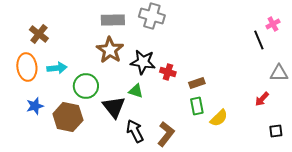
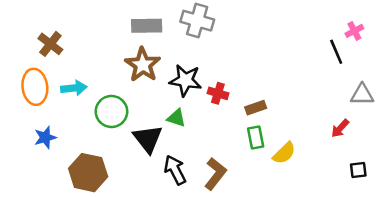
brown hexagon: (68, 117) -> (88, 173), moved

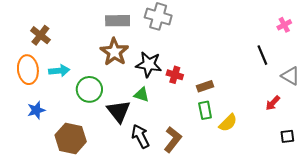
black line: (336, 52) -> (262, 55), moved
gray triangle: (362, 95) -> (291, 76), turned 30

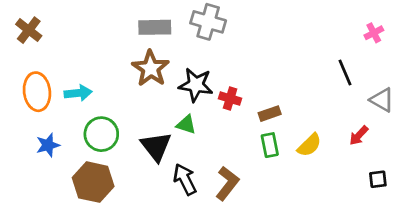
brown cross: (40, 35) -> (29, 30), moved
green circle: (89, 89) -> (101, 134), moved
yellow semicircle: (228, 123) -> (309, 145), moved

